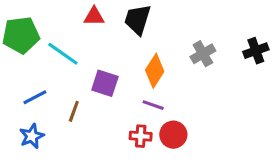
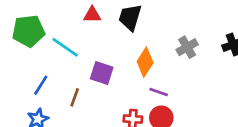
blue line: (35, 97) -> (41, 85), turned -30
purple line: (153, 105) -> (159, 92), moved

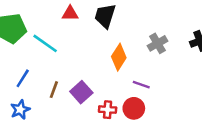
purple square: (102, 73) -> (81, 92), moved, turned 30
purple line: (159, 92) -> (141, 85), moved

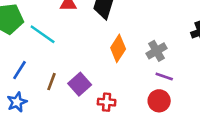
gray cross: (158, 43) -> (156, 51), moved
purple line: (141, 85) -> (164, 76), moved
red circle: (134, 108) -> (159, 101), moved

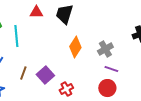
cyan line: (43, 34) -> (16, 36), turned 50
red cross: (107, 102) -> (66, 89), turned -32

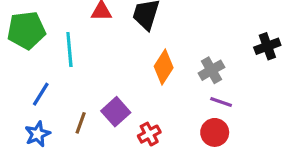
brown line: (23, 73) -> (81, 123), moved

